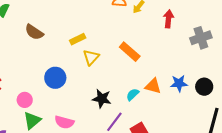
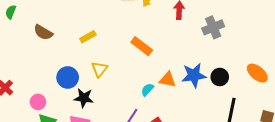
yellow triangle: (91, 57) -> (99, 69), moved
blue star: (179, 83) -> (194, 75), size x1.4
black star: (102, 99) -> (84, 98), moved

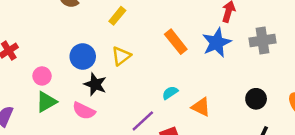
yellow rectangle: (88, 37) -> (117, 16), turned -35
blue star: (194, 75) -> (217, 43), moved, turned -30
orange triangle: (168, 80) -> (201, 107), moved

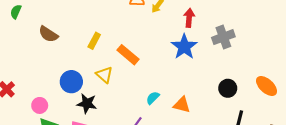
orange rectangle: (176, 42) -> (128, 55), moved
yellow triangle: (121, 56) -> (104, 75), turned -30

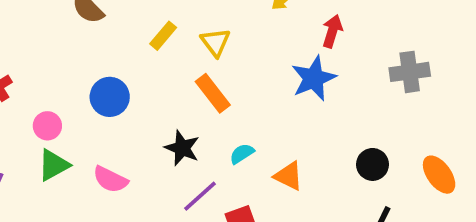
gray cross: (223, 37) -> (410, 72), moved
orange rectangle: (128, 55) -> (213, 93), moved
yellow triangle: (104, 75) -> (215, 42), moved
black star: (87, 104) -> (182, 148), moved

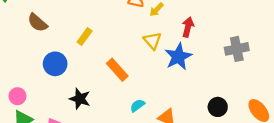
yellow triangle: (215, 42) -> (152, 41), moved
blue circle: (110, 97) -> (55, 64), moved
black star: (182, 148) -> (80, 99), moved

